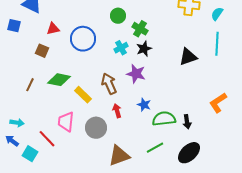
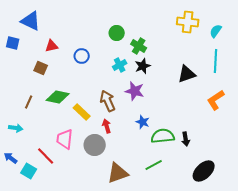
blue circle: (83, 39) -> (82, 56), size x0.6
orange L-shape: (218, 103) -> (216, 100), moved
red arrow: (117, 111) -> (107, 126), moved
cyan arrow: (17, 123) -> (16, 128), moved
black ellipse: (189, 153) -> (204, 171), moved

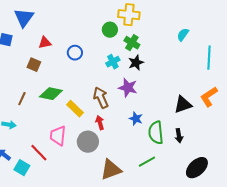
blue triangle: (31, 21) -> (24, 18), turned 40
yellow cross: (188, 22) -> (129, 15), moved
cyan semicircle: (216, 31) -> (183, 35), moved
black triangle: (187, 74) -> (183, 105), moved
green semicircle: (163, 136) -> (156, 133), turned -90

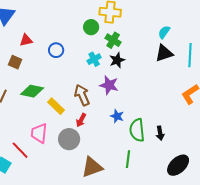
black triangle: (183, 105) -> (164, 53), moved
red arrow: (100, 123) -> (81, 120), turned -136
green line: (147, 162) -> (128, 159), turned -54

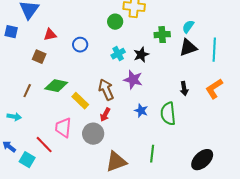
green cross: (113, 40) -> (162, 35), moved, turned -35
green semicircle: (137, 130) -> (168, 114), moved
black arrow: (160, 133) -> (184, 89), moved

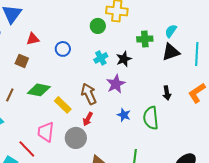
purple star: (133, 80) -> (116, 84), turned 30

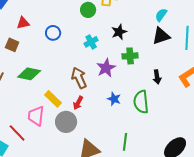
green cross: (145, 39) -> (130, 56), moved
black star: (124, 59) -> (119, 32), moved
yellow rectangle: (63, 105) -> (53, 99), moved

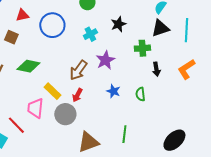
blue circle: (53, 33) -> (52, 25), size x1.6
green cross: (130, 56) -> (142, 48), moved
brown arrow: (79, 78) -> (78, 70), turned -120
green semicircle: (141, 102) -> (140, 94), size x0.6

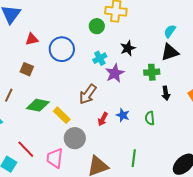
brown square: (11, 37) -> (27, 69), moved
purple star: (105, 60) -> (115, 73), moved
green diamond: (28, 66) -> (38, 105), moved
red arrow: (77, 95) -> (103, 119), moved
pink trapezoid: (35, 108) -> (55, 158), moved

